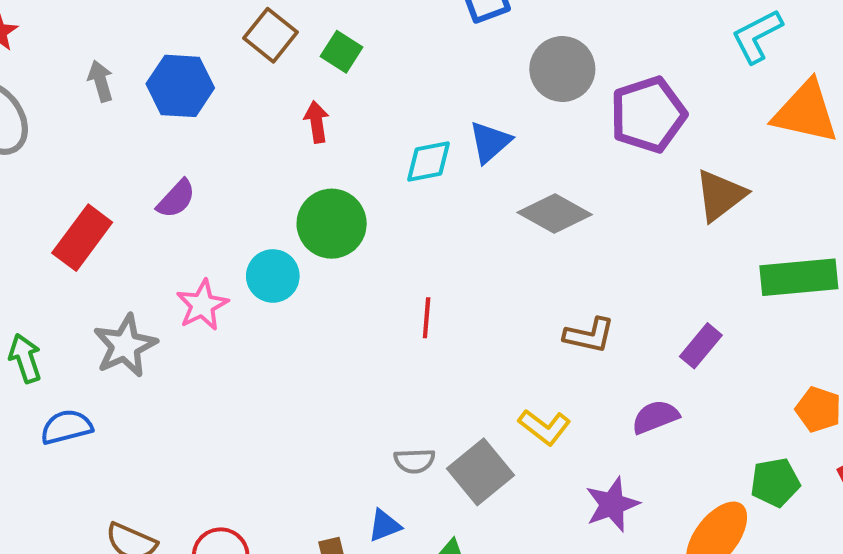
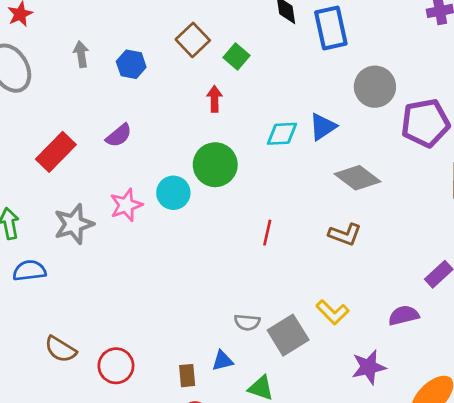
blue hexagon: (180, 86) -> (131, 64), size x0.7
brown L-shape: (589, 335) -> (345, 234), moved

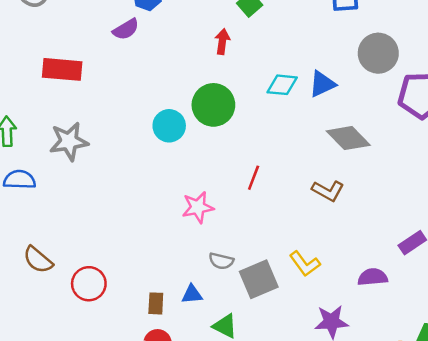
purple semicircle: (119, 135) -> (126, 29), moved
red rectangle: (56, 152) -> (62, 69), turned 42
pink star: (126, 205) -> (198, 207), moved

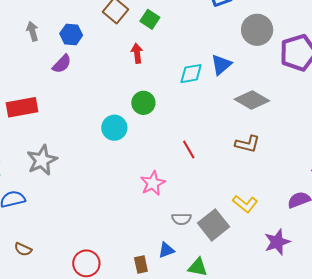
green circle: (213, 105) -> (143, 103), size x0.7
red line: (254, 178) -> (189, 149), turned -36
brown semicircle: (38, 260) -> (23, 249), moved, size x0.7

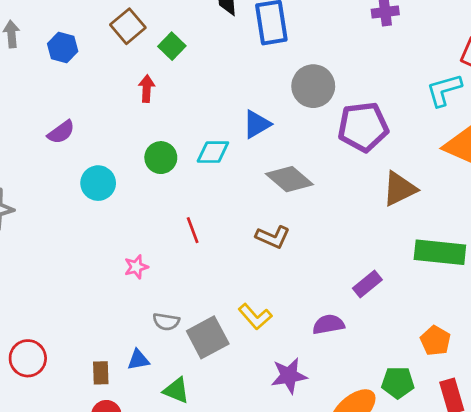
purple semicircle: (62, 64) -> (61, 132), moved
cyan diamond: (191, 74) -> (213, 152), moved
green circle: (143, 103) -> (161, 158), moved
pink star: (153, 183) -> (136, 267), size x0.7

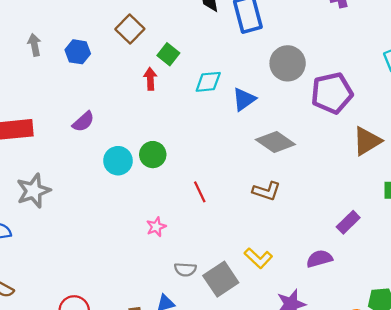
green square: (172, 46) -> (168, 54), moved
cyan diamond: (213, 152) -> (208, 82), moved
green circle: (161, 158) -> (153, 155), moved

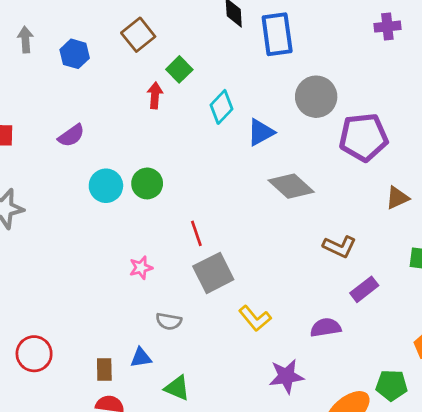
cyan diamond: (208, 82) -> (222, 107), turned -48
brown triangle: (367, 141) -> (397, 198), size x0.7
brown L-shape: (266, 191) -> (340, 247), moved
gray square: (221, 279) -> (213, 273), moved

